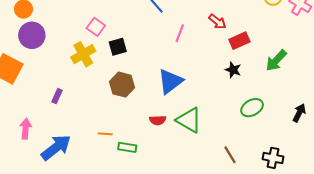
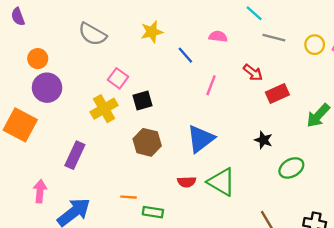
black star: (233, 70) -> (263, 140), moved
purple rectangle: (57, 96) -> (75, 155), size x1.6

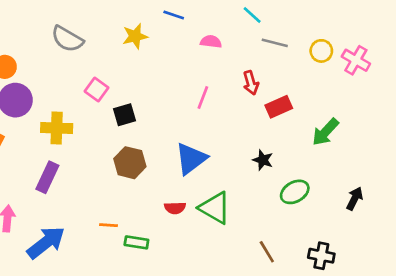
blue line: (185, 55) -> (174, 15), moved, turned -30
red arrow: (253, 73) -> (251, 83), turned 36
yellow cross: (104, 109) -> (57, 128), moved, turned 32

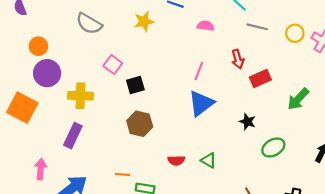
blue triangle: (191, 159) -> (201, 103), moved
green triangle: (215, 208) -> (209, 160), size x0.6

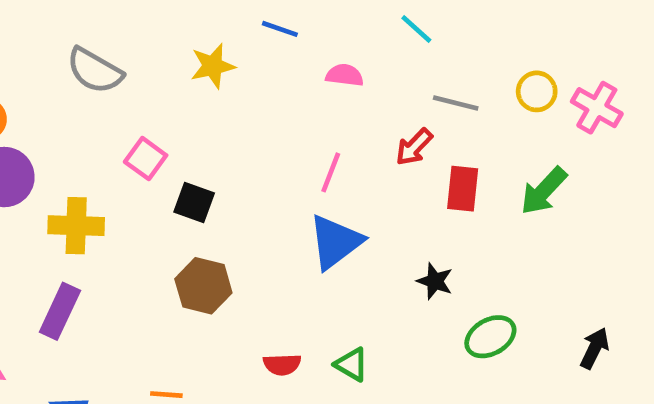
gray line: (257, 27) -> (456, 103), moved
red arrow: (238, 59) -> (414, 147), turned 60
red rectangle: (260, 79) -> (463, 189), turned -60
black square: (135, 85) -> (194, 202), turned 36
green arrow: (298, 99) -> (544, 191), moved

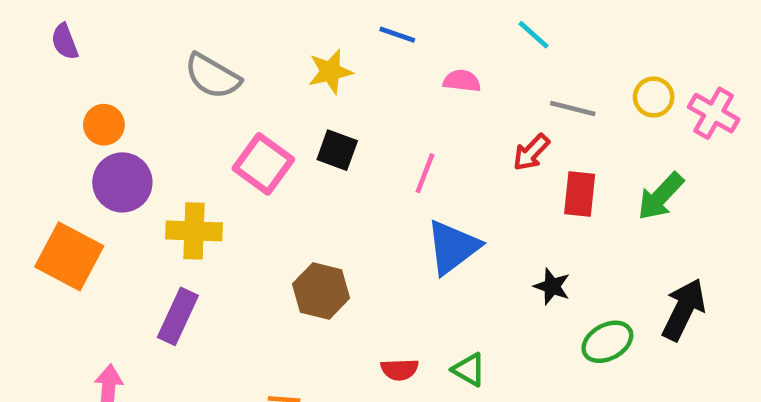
pink square: (146, 159) -> (263, 164), size x1.4
pink line: (331, 172) -> (425, 173), moved
black square: (194, 202) -> (337, 150), moved
black arrow: (595, 348) -> (684, 309), moved, size x1.5

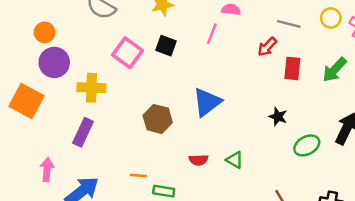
pink line: (425, 173) -> (212, 34), moved
blue triangle: (453, 247) -> (207, 102), moved

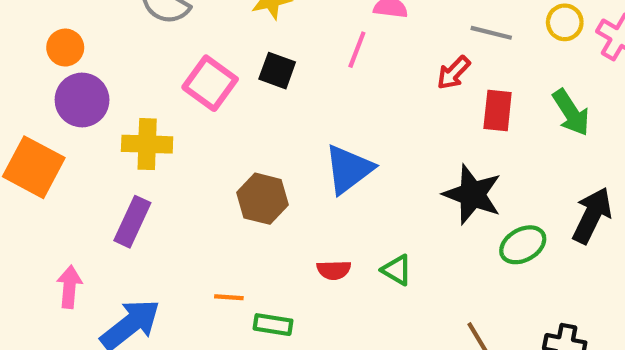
green arrow: (334, 70) -> (571, 113), turned -76
black star: (278, 117) -> (472, 194), size x1.8

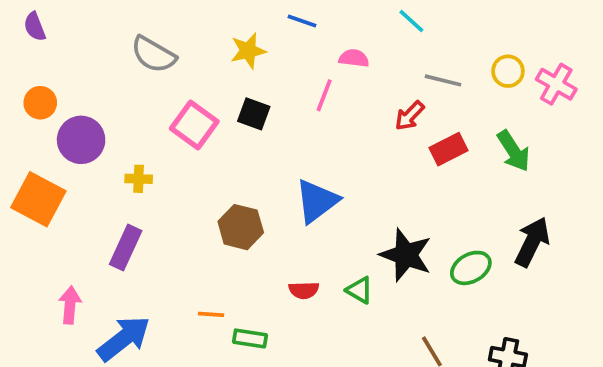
orange circle: (65, 48) -> (40, 103), moved
red rectangle: (498, 110) -> (449, 149), turned 57
yellow cross: (147, 144) -> (139, 179), size x0.6
black star: (472, 194) -> (406, 255), moved

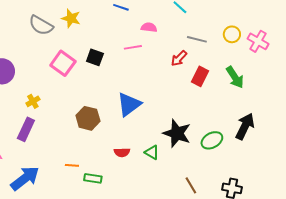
yellow star: (248, 51) -> (71, 18), moved, turned 30
pink line: (324, 95) -> (133, 47), turned 60
red rectangle: (449, 149) -> (200, 76), turned -36
yellow cross: (139, 179) -> (33, 101), moved, turned -32

